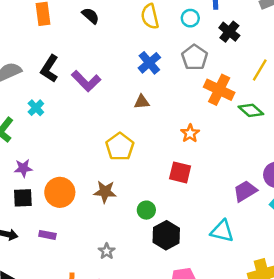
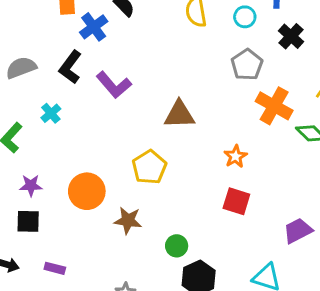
blue cross: (149, 63) -> (94, 27), moved
brown triangle: (142, 102) -> (179, 114), size x1.6
red square: (180, 172) -> (236, 201), moved
orange circle: (60, 192) -> (87, 191), moved

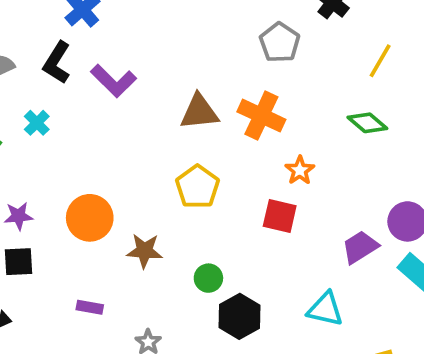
orange cross: (274, 106) -> (261, 116), moved
orange star: (236, 156) -> (300, 170), moved
yellow pentagon: (149, 167) -> (197, 187), moved
purple rectangle: (55, 268) -> (90, 307), moved

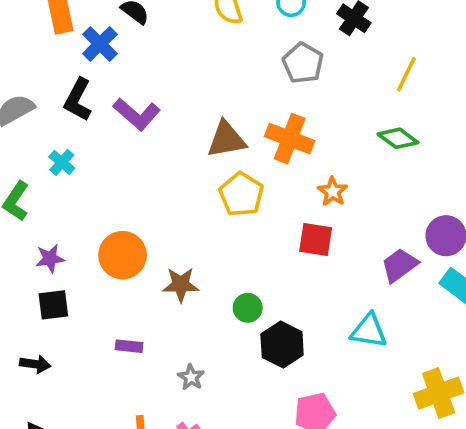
yellow pentagon: (197, 187) -> (241, 194), moved

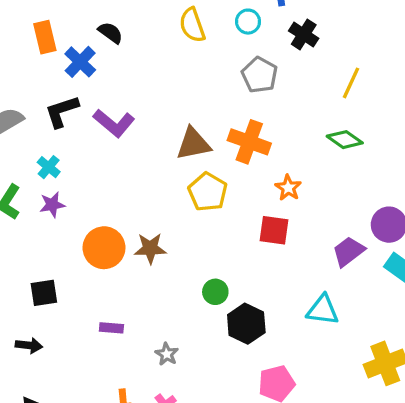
black L-shape: (78, 100) -> (62, 111), turned 45
purple star: (50, 258) -> (52, 205), moved
brown star: (181, 285) -> (150, 248), moved

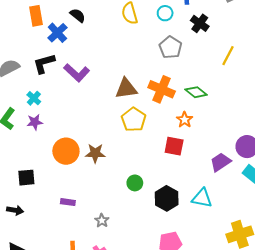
green diamond: (345, 140) -> (196, 92), moved
black hexagon: (246, 324) -> (167, 198), moved

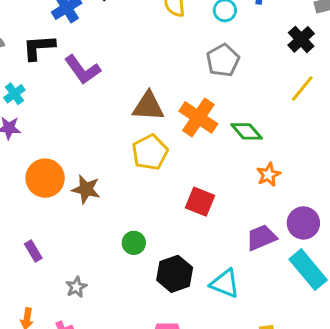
black cross: (200, 23) -> (301, 39), moved
orange star: (185, 120) -> (269, 175), moved
purple rectangle: (68, 202) -> (33, 251), turned 40

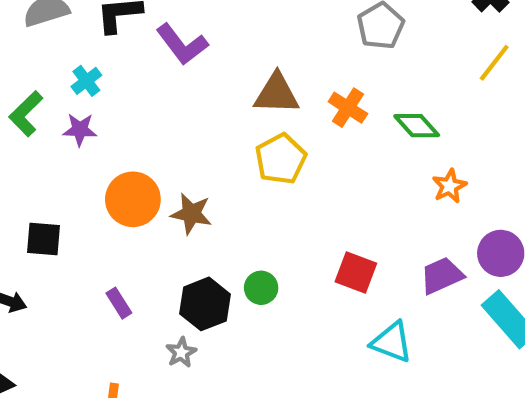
orange cross: (198, 117) -> (348, 108), size x0.7
red square: (200, 202) -> (356, 273), moved
black hexagon: (175, 274) -> (205, 304), moved

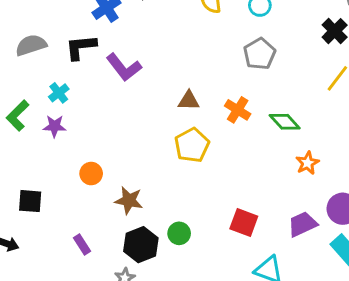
brown triangle: (277, 94) -> (189, 101), size x0.7
orange circle: (133, 199) -> (91, 174), size x0.6
brown star: (191, 214) -> (129, 200), moved

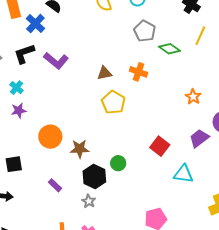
green diamond: (285, 122) -> (169, 49), moved
orange circle: (91, 174) -> (50, 137), size x1.5
red square: (244, 223) -> (160, 146), turned 30

